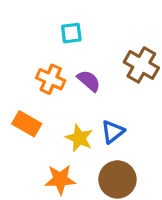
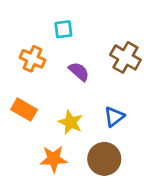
orange cross: (51, 79) -> (32, 59), moved
blue triangle: (113, 132) -> (114, 117), moved

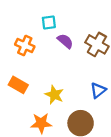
purple semicircle: (79, 72) -> (65, 41), moved
blue triangle: (114, 117) -> (98, 90), moved

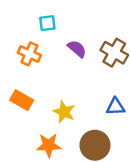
cyan square: (49, 23) -> (47, 23), moved
blue triangle: (98, 90) -> (116, 107), turned 35

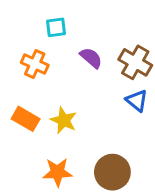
blue triangle: (116, 107) -> (137, 100), moved, turned 42
yellow star: (64, 112) -> (64, 120), moved

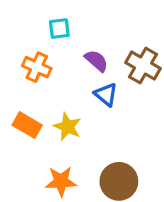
blue triangle: (137, 100) -> (106, 94), moved

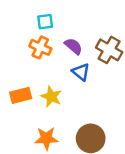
orange cross: (37, 67) -> (40, 47), moved
orange rectangle: (27, 125) -> (21, 95), turned -45

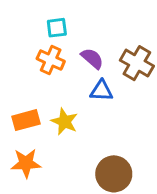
blue triangle: (81, 72) -> (101, 91), turned -36
orange star: (46, 138) -> (26, 163), moved

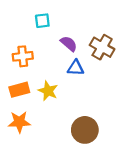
orange cross: (51, 60) -> (23, 56), moved, turned -30

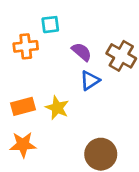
orange cross: (23, 56) -> (26, 46), moved
blue triangle: (76, 68) -> (90, 80), turned -36

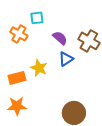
orange cross: (26, 46) -> (19, 34), turned 36
yellow star: (57, 108) -> (39, 68), moved

